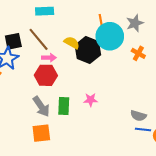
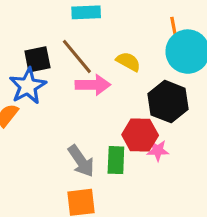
black hexagon: (88, 50) -> (168, 102), moved
pink arrow: (49, 58) -> (93, 85), size x1.5
red hexagon: (46, 75) -> (140, 135), moved

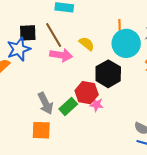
green rectangle: (116, 160) -> (68, 106), turned 36

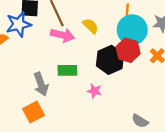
red hexagon: (87, 93) -> (128, 50), moved
green rectangle: (68, 106) -> (67, 70), moved, turned 36
orange square: (41, 130) -> (34, 112), turned -36

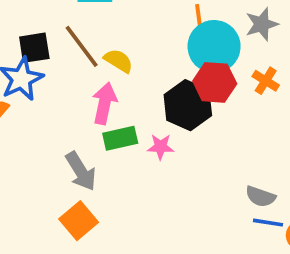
yellow semicircle: (91, 26) -> (119, 61), moved
pink arrow: (63, 35) -> (104, 103), moved, turned -80
pink star: (94, 91) -> (160, 147), moved

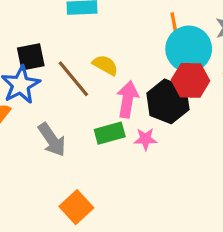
brown line: (82, 46) -> (73, 79), moved
pink arrow: (104, 103) -> (128, 99), moved
gray arrow: (81, 171) -> (52, 140), moved

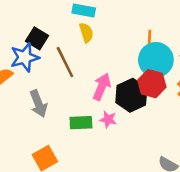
black square: (31, 57) -> (37, 38), turned 30
yellow semicircle: (105, 65) -> (86, 33), moved, turned 30
green rectangle: (110, 133) -> (81, 123), moved

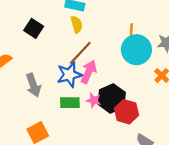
blue star: (25, 57) -> (69, 75), moved
brown line: (65, 62) -> (80, 53), moved, turned 68
red hexagon: (152, 84) -> (126, 112), moved
black hexagon: (131, 95) -> (112, 98), moved

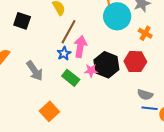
blue star: (69, 75) -> (64, 53), size x0.6
green rectangle: (70, 103) -> (71, 78), turned 54
red hexagon: (126, 112) -> (135, 62), moved

